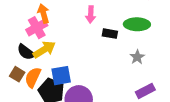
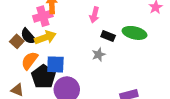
gray star: (137, 57) -> (99, 55), moved
brown square: (17, 74) -> (17, 41), moved

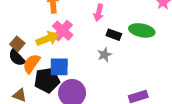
pink cross: (43, 16) -> (63, 31), moved, turned -30
black semicircle: (28, 36) -> (17, 58), moved
black pentagon: (43, 77) -> (47, 80), turned 30

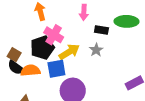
yellow arrow: (47, 39) -> (69, 52), moved
orange semicircle: (32, 64) -> (30, 70), turned 60
black pentagon: (47, 80) -> (42, 48), moved

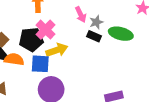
pink arrow: (84, 12) -> (81, 15), turned -42
gray star: (96, 50) -> (96, 22), moved

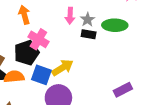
pink arrow: (81, 15) -> (70, 16), turned 42
yellow arrow: (57, 50) -> (63, 68), moved
blue square: (40, 64) -> (41, 75), turned 30

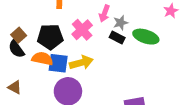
pink cross: (38, 39) -> (82, 30), moved
blue square: (41, 75) -> (58, 63), turned -30
orange semicircle: (14, 77) -> (42, 59), moved

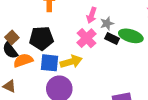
pink cross: (82, 30) -> (87, 38), moved
black rectangle: (117, 38) -> (112, 38), moved
orange semicircle: (42, 59) -> (23, 60), moved, turned -30

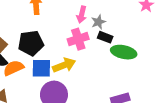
green ellipse: (131, 36) -> (124, 52), moved
pink cross: (87, 38) -> (78, 39), turned 30

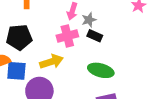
green ellipse: (124, 52) -> (101, 70), moved
blue square: (41, 68) -> (16, 71), moved

